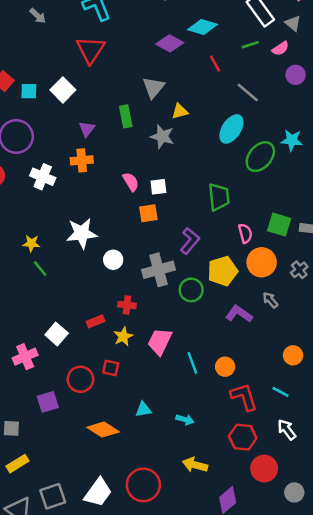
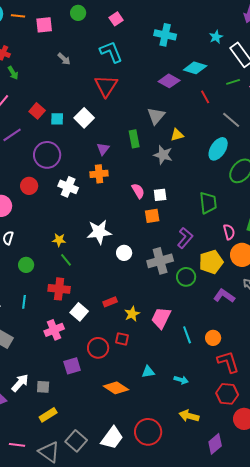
red cross: (127, 305) -> (59, 289), moved, size x1.5
gray square: (53, 496) -> (76, 441), turned -30

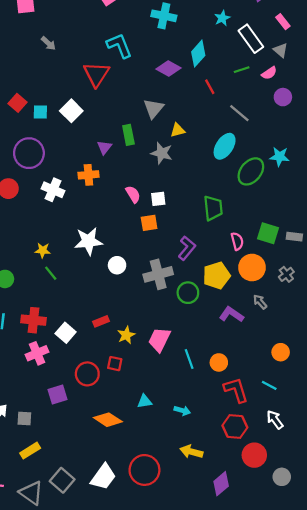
cyan L-shape: (111, 52) -> (119, 46), moved
cyan diamond: (195, 68) -> (198, 54), turned -65
purple triangle: (103, 149) -> (104, 147), moved
red cross: (59, 289) -> (34, 320), moved

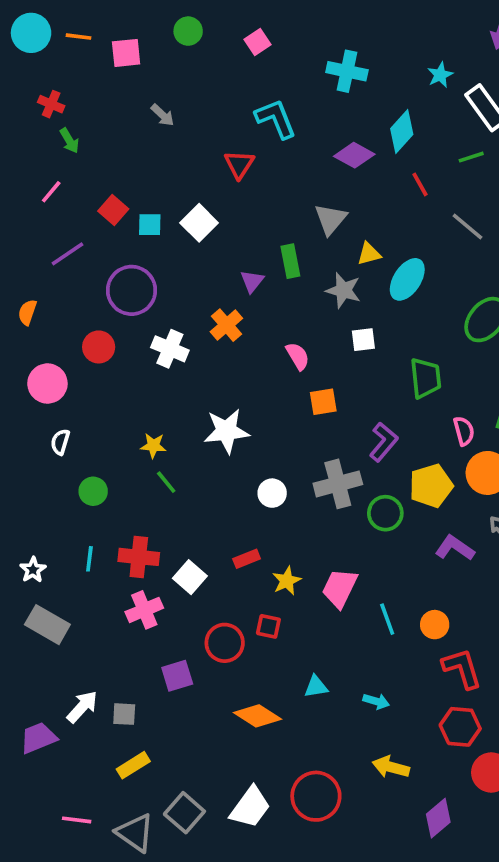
red triangle: (96, 74) -> (239, 164), size x0.7
cyan ellipse: (225, 146) -> (407, 279), moved
orange cross: (88, 175) -> (226, 325), turned -36
white square: (158, 199) -> (363, 340), moved
white circle: (117, 265) -> (272, 493), moved

